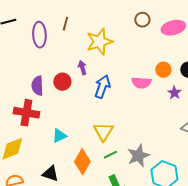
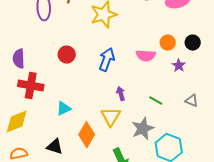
purple arrow: (82, 68) -> (121, 94), moved
purple semicircle: (37, 86) -> (19, 59), moved
yellow triangle: (103, 132) -> (111, 117), moved
green line: (110, 155) -> (156, 101), moved, turned 56

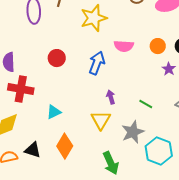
pink semicircle: (146, 56) -> (124, 46), moved
orange diamond: (87, 135) -> (65, 146), moved
black triangle: (55, 147) -> (33, 150), moved

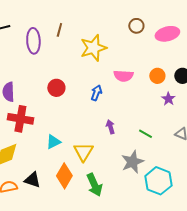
blue arrow: (97, 63) -> (96, 93), size x0.7
yellow triangle: (101, 120) -> (83, 152), moved
green arrow: (111, 163) -> (94, 185), moved

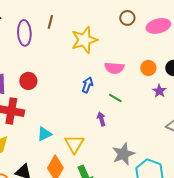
red circle: (56, 88) -> (28, 81), moved
green line: (145, 134) -> (115, 98), moved

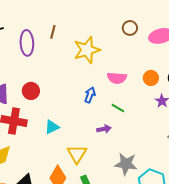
purple arrow: (101, 119) -> (104, 129), turned 96
cyan triangle: (44, 134) -> (52, 127), moved
gray star: (123, 154) -> (126, 164), turned 30

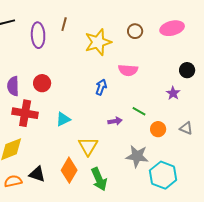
brown circle: (130, 28) -> (135, 31), moved
orange circle: (151, 78) -> (158, 129), moved
green line: (118, 108) -> (139, 111), moved

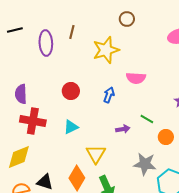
brown circle: (135, 31) -> (127, 19), moved
red circle: (42, 83) -> (71, 91), moved

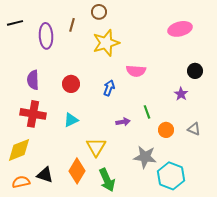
brown circle: (127, 19) -> (99, 12), moved
purple semicircle: (21, 94) -> (33, 80), moved
green line: (147, 119) -> (147, 112), turned 40

